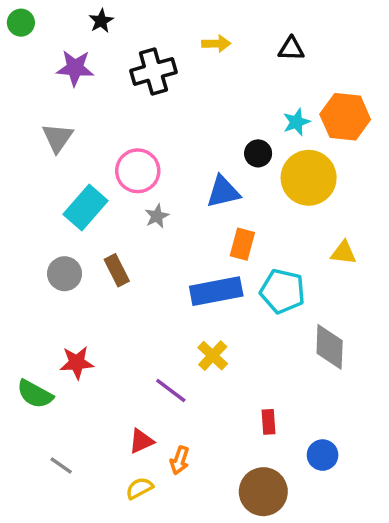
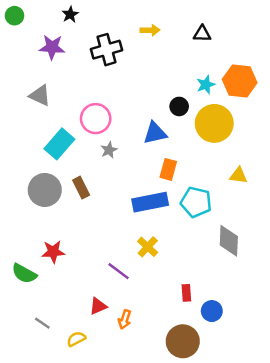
gray triangle: (58, 138) -> (40, 96), turned -40
gray circle: (65, 274) -> (45, 190), size x1.4
blue circle: (323, 455) -> (212, 311), moved
yellow semicircle: (139, 488) -> (76, 339), moved

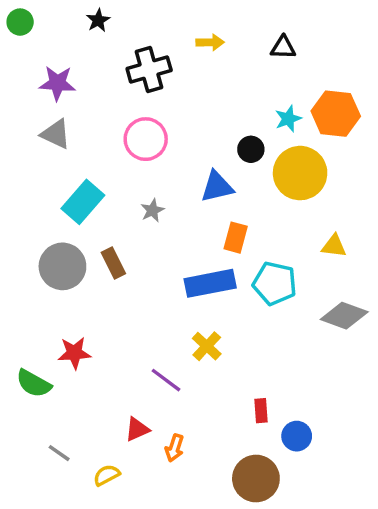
purple star: (52, 47) -> (57, 83), moved
pink circle: (96, 119) -> (146, 139), moved
gray diamond: (229, 241) -> (344, 316), moved, turned -72

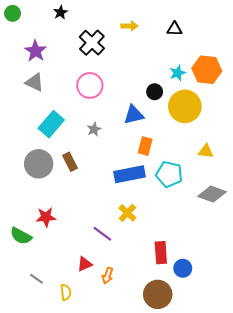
black cross: (149, 70) -> (92, 43), turned -30
purple star: (57, 83) -> (35, 51), turned 30
red rectangle: (261, 411) -> (161, 253), size x1.5
yellow semicircle: (107, 475) -> (66, 292), turned 112

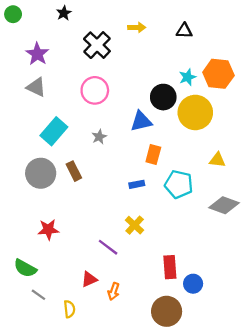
black circle: (155, 92) -> (163, 97), size x1.5
blue rectangle: (130, 174) -> (137, 184), size x0.5
green semicircle: (21, 236) -> (25, 268), moved

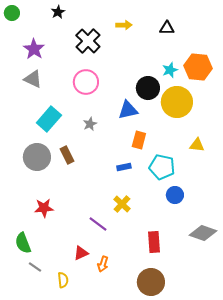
gray diamond: (224, 205) -> (203, 233), moved
green semicircle: (25, 268) -> (23, 243), turned 40
blue circle: (193, 284) -> (175, 195), moved

